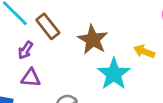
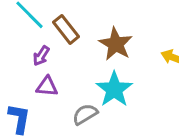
cyan star: (114, 74) -> (114, 89), moved

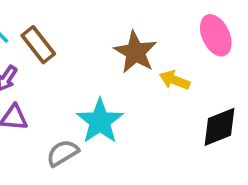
brown star: (116, 44) -> (135, 52), moved

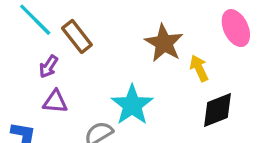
yellow arrow: (175, 80) -> (199, 68), turned 44
black diamond: (219, 127) -> (217, 110), moved

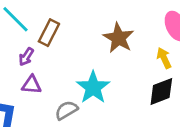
brown rectangle: (77, 36) -> (49, 33), turned 65
yellow arrow: (199, 68) -> (164, 58), moved

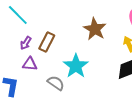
brown rectangle: (49, 33) -> (47, 42), moved
gray semicircle: (66, 110) -> (56, 83), turned 66

